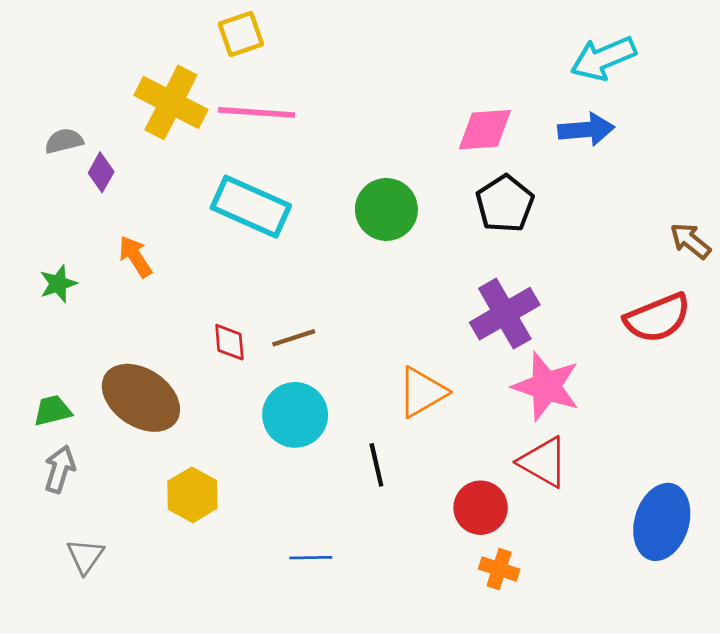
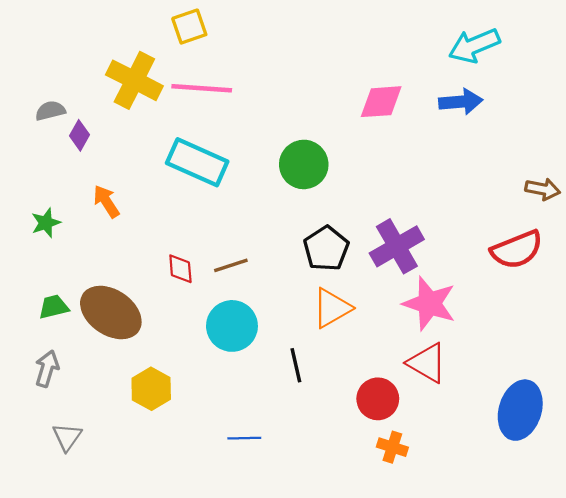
black pentagon: (505, 204) -> (326, 249), moved
brown arrow: (690, 241) -> (543, 189), turned 152
green trapezoid: (53, 411) -> (54, 307), moved

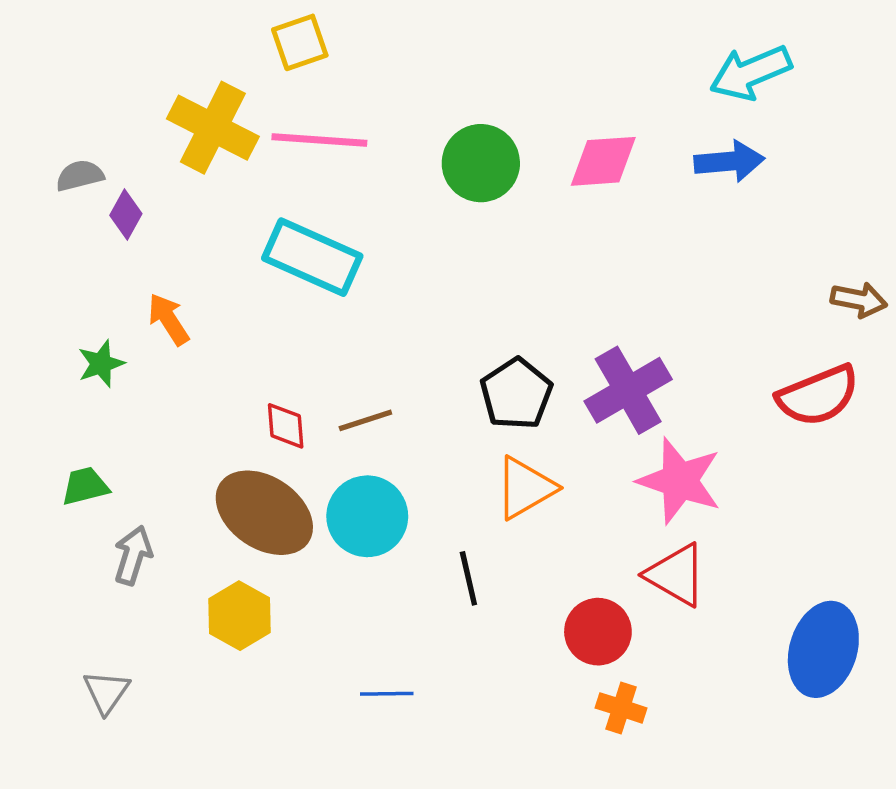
green circle: (304, 164) -> (481, 163), moved
green star: (46, 223) -> (101, 364), moved
brown ellipse: (111, 312) -> (264, 513), moved
gray arrow: (47, 369) -> (133, 555), moved

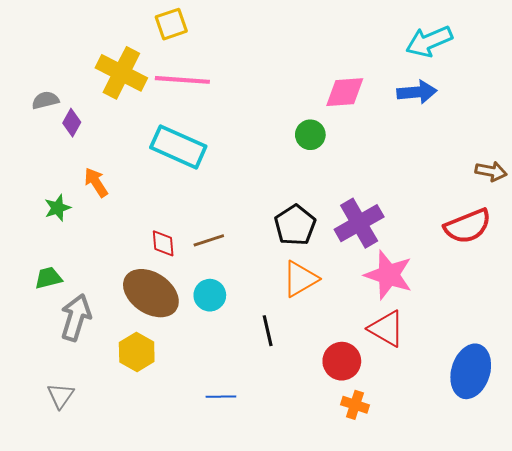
green circle: (481, 163) -> (310, 135), moved, size x0.7
cyan circle: (367, 516) -> (210, 295), size x0.7
gray arrow: (133, 555) -> (76, 318), size x1.4

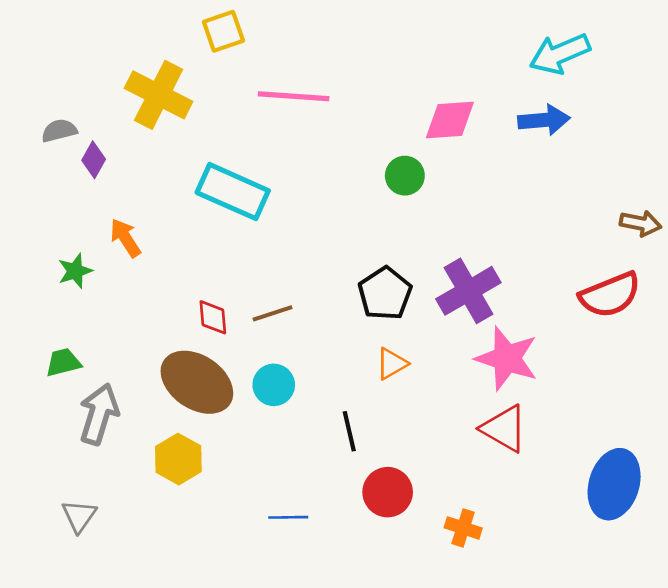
pink line: (182, 80) -> (294, 96), moved
orange triangle: (300, 279) -> (392, 364), size x0.7
red circle: (342, 361) -> (388, 492), moved

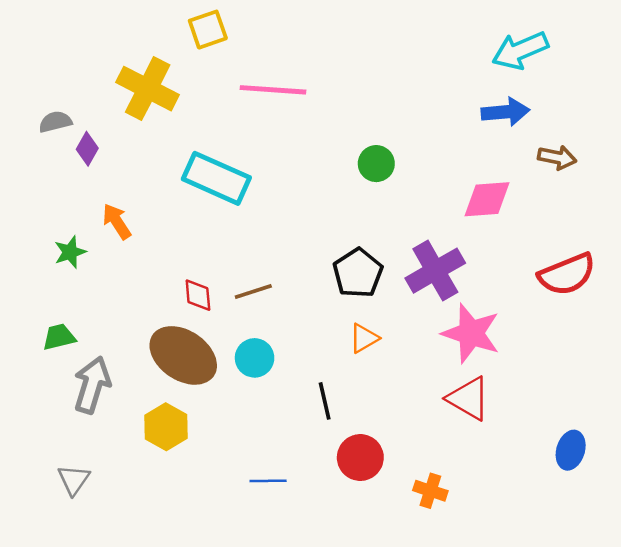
pink diamond: (450, 120) -> (487, 199), moved
brown arrow: (641, 223) -> (557, 157), moved
blue ellipse: (614, 484) -> (571, 450), size x0.6

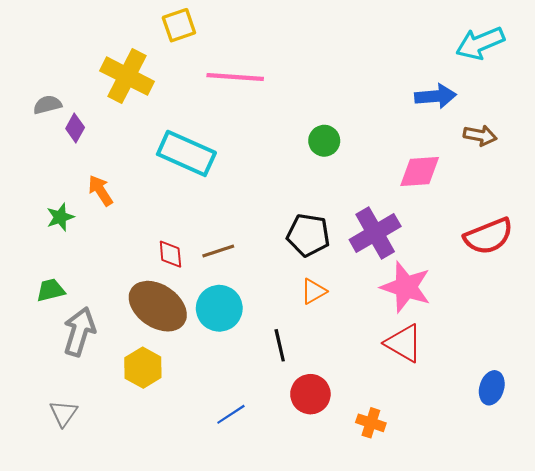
cyan arrow: (520, 50) -> (480, 43), moved
black pentagon: (358, 273) -> (308, 235), turned -30
cyan circle: (255, 358) -> (219, 308), size x1.4
blue line: (268, 481) -> (231, 414), turned -32

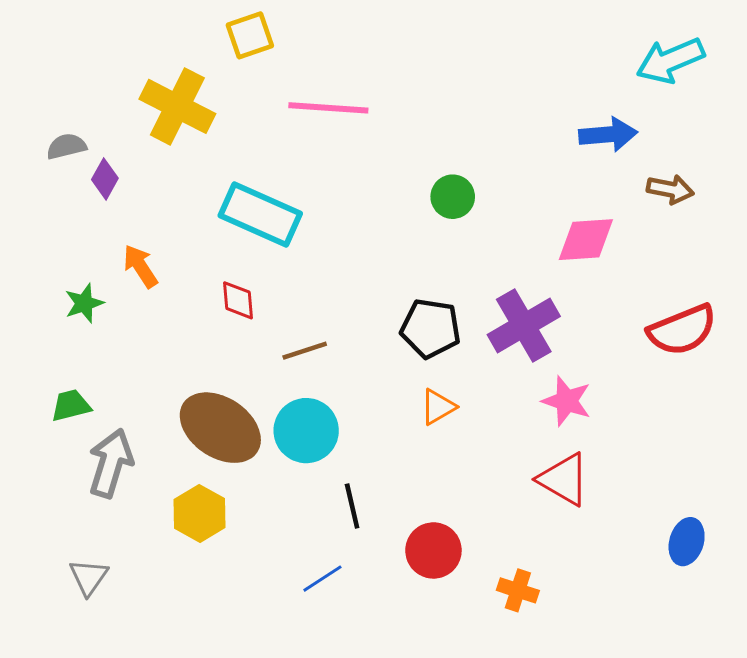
red diamond: (170, 254) -> (238, 300), moved
pink star: (406, 287) -> (567, 401), size x0.7
black line: (280, 345) -> (352, 506), moved

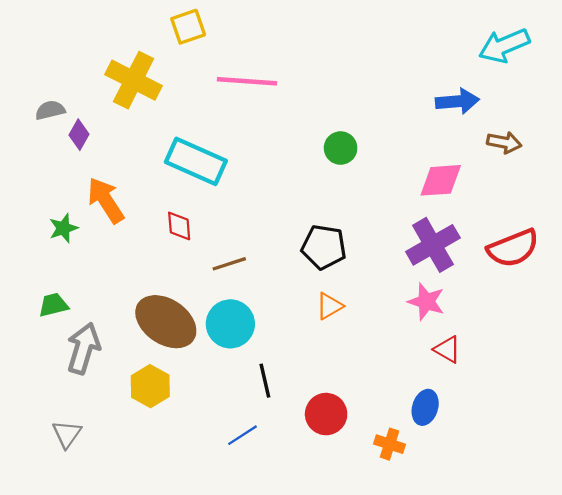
orange arrow: (140, 266) -> (106, 200), size x1.4
purple cross: (524, 325) -> (433, 245), moved
red triangle: (564, 479) -> (447, 349), moved, size x0.7
blue ellipse: (687, 542) -> (425, 407), moved

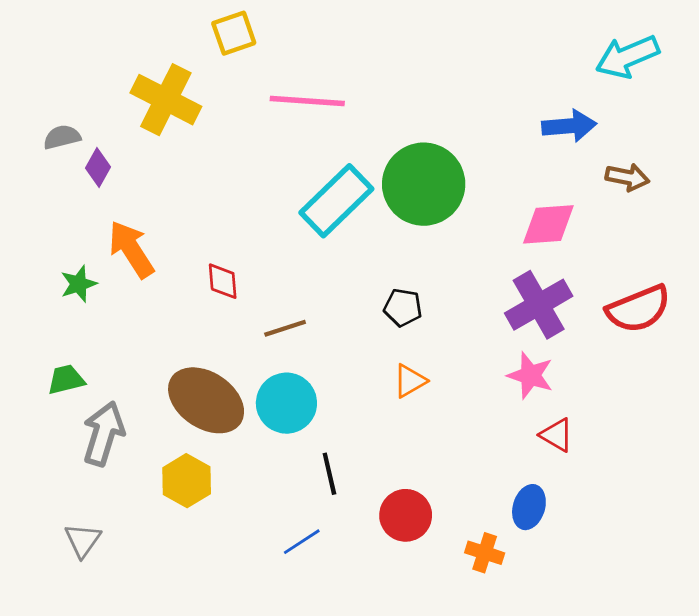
green circle: (341, 148) -> (424, 184), size x2.0
cyan rectangle: (196, 161) -> (336, 201), moved, turned -68
black pentagon: (324, 247) -> (403, 307), size x0.7

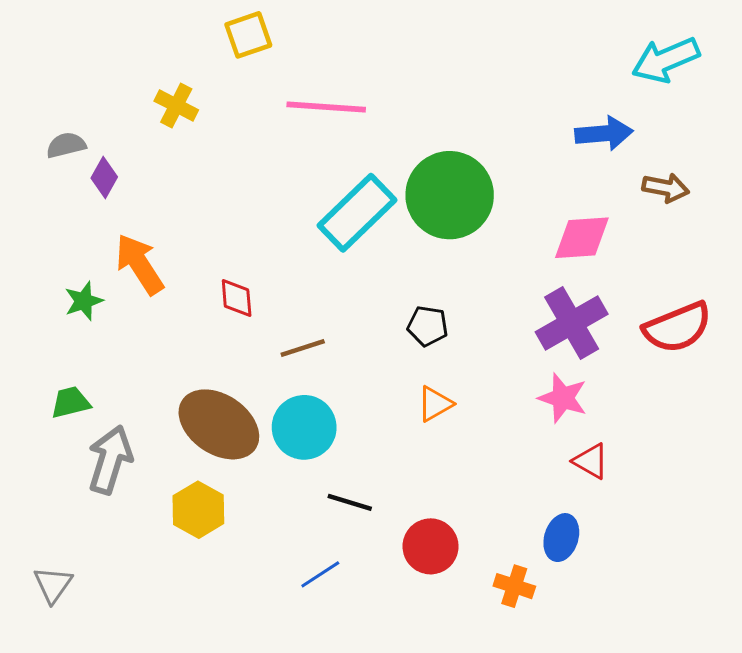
yellow cross: (166, 100) -> (176, 105), size x0.6
black line: (329, 474) -> (350, 502), turned -60
gray triangle: (83, 540) -> (53, 585), moved

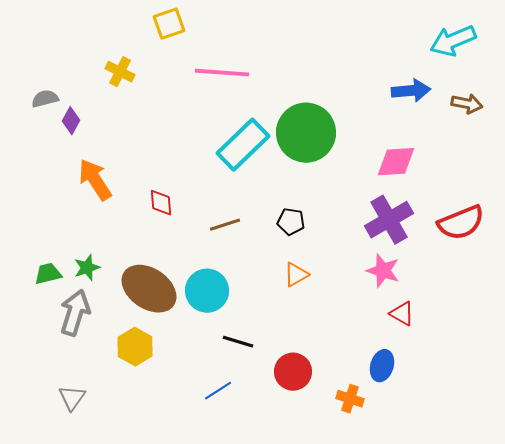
brown arrow: (666, 188) -> (467, 104), moved
green star: (84, 301) -> (87, 268), moved
brown line: (303, 348) -> (225, 225), moved
gray triangle: (53, 585) -> (72, 398), moved

